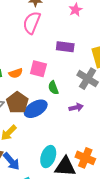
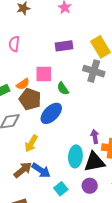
pink semicircle: (32, 23) -> (14, 44), moved, size x0.7
brown pentagon: (17, 103) -> (30, 99), moved
purple arrow: (76, 107) -> (95, 137), moved, turned -72

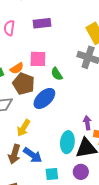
purple rectangle: (64, 46) -> (42, 23), moved
brown arrow: (23, 170) -> (14, 154), turned 144
cyan square: (61, 189) -> (52, 174), turned 32

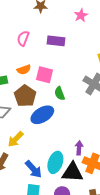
orange semicircle: (17, 68) -> (24, 70), moved
blue arrow: (33, 155) -> (34, 169), moved

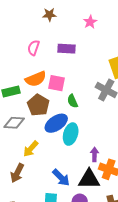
orange semicircle: (24, 70) -> (36, 79), size x1.5
cyan ellipse: (55, 162) -> (71, 134), moved
blue arrow: (34, 169) -> (61, 178), moved

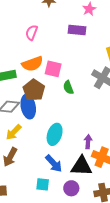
purple rectangle: (67, 49) -> (77, 30), moved
blue ellipse: (56, 123) -> (28, 107), moved, turned -70
cyan ellipse: (71, 134) -> (55, 134), moved
yellow arrow: (31, 149) -> (14, 132), moved

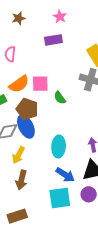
cyan square: (43, 184) -> (60, 198), size x1.6

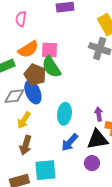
green semicircle: (60, 98) -> (51, 67), moved, size x1.6
blue arrow: (65, 175) -> (70, 142), turned 96
cyan square: (60, 198) -> (45, 170), moved

